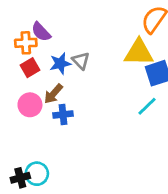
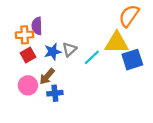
purple semicircle: (41, 32) -> (37, 26), turned 42
gray triangle: (81, 61) -> (69, 49), turned 32
cyan line: (147, 106) -> (92, 57), moved

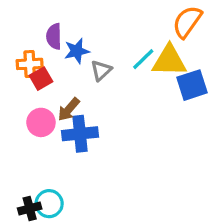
orange cross: (25, 35) -> (30, 64), moved
blue star: (53, 52) -> (77, 51), moved
cyan line: (92, 57) -> (143, 59), moved
blue cross: (55, 93) -> (80, 134), size x1.5

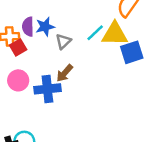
purple semicircle: (54, 36) -> (28, 27), moved
brown arrow: (69, 109) -> (65, 73), moved

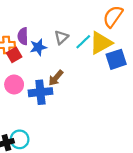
blue star: (45, 27) -> (38, 47), moved
yellow triangle: (115, 34) -> (101, 43), turned -30
gray triangle: (63, 41) -> (61, 37), moved

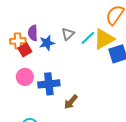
brown arrow: (56, 78) -> (71, 102), moved

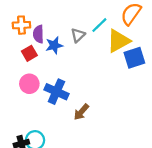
cyan line: (88, 38) -> (99, 25), moved
orange cross: (18, 41) -> (21, 25), moved
blue cross: (49, 84) -> (56, 92), turned 30

